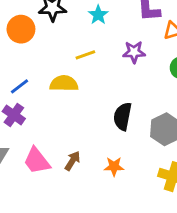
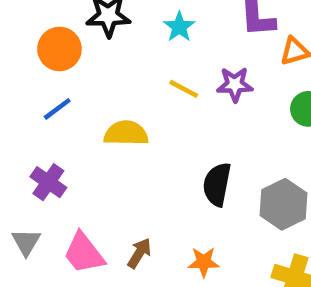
yellow line: (85, 55) -> (184, 89), moved, turned 48
blue line: (20, 86) -> (57, 109), moved

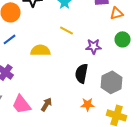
purple star: (235, 84) -> (94, 46), moved
orange star: (204, 262) -> (88, 104), moved

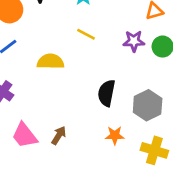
purple star: (94, 46) -> (134, 41), moved

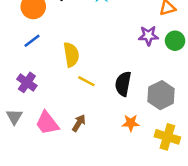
yellow line: (86, 34) -> (86, 81), moved
yellow semicircle: (50, 62) -> (71, 55), turned 80

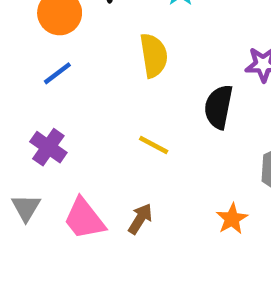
yellow semicircle: (71, 55) -> (154, 55), moved
black semicircle: (123, 84) -> (219, 107), moved
orange star: (131, 123) -> (232, 219), turned -30

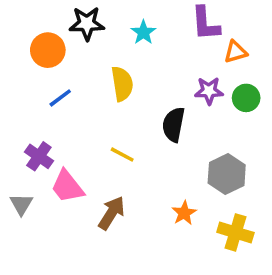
blue line: (57, 73) -> (60, 98), moved
pink trapezoid: (84, 219) -> (67, 186), moved
brown arrow: (140, 219) -> (112, 213), size x1.4

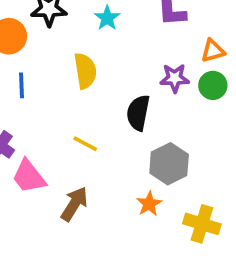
orange triangle: (235, 52) -> (213, 51), moved
blue line: (60, 98) -> (22, 85), turned -55
gray hexagon: (227, 174) -> (169, 164), moved

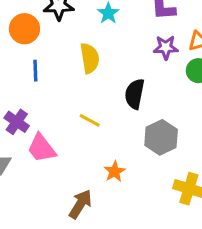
purple star: (175, 78) -> (166, 47), moved
brown arrow: (74, 204) -> (80, 204), moved
orange star: (149, 204) -> (114, 172), moved

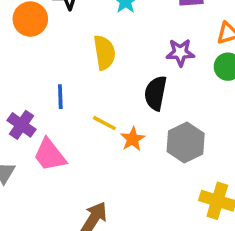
purple star: (166, 47) -> (180, 53), moved
blue line: (35, 71) -> (60, 97), moved
orange star: (114, 172) -> (133, 139), moved

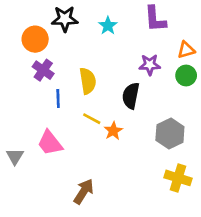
yellow semicircle: (104, 53) -> (88, 81), moved
purple cross: (22, 125) -> (43, 70), moved
gray hexagon: (186, 143) -> (170, 133), moved

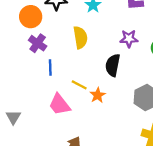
yellow semicircle: (88, 81) -> (80, 37), moved
pink trapezoid: (50, 143) -> (60, 104), moved

